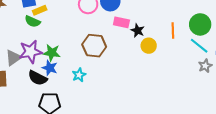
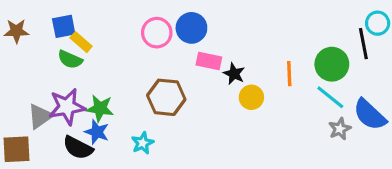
yellow rectangle: (40, 10) -> (81, 42), turned 64

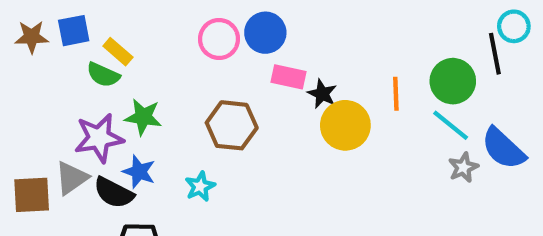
blue square: (64, 26) -> (74, 31), moved
yellow circle: (251, 97) -> (345, 125), size x1.5
green star: (100, 108) -> (143, 117), moved
gray triangle: (40, 116) -> (72, 178), moved

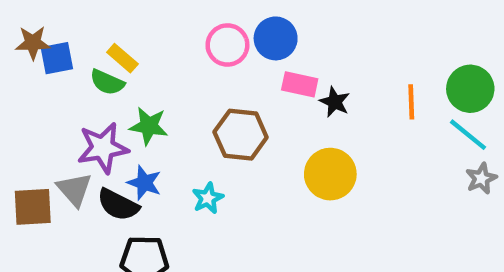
blue square: (74, 31) -> (57, 58), moved
yellow circle: (345, 125) -> (330, 174), moved
gray triangle: (72, 178) -> (74, 189), turned -36

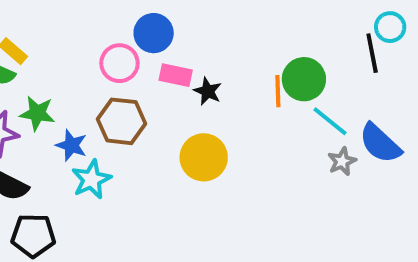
pink circle: (227, 45) -> (119, 63), moved
green circle: (470, 89) -> (304, 79), moved
blue star: (144, 183) -> (71, 145), moved
cyan star: (208, 198) -> (91, 179), size x1.4

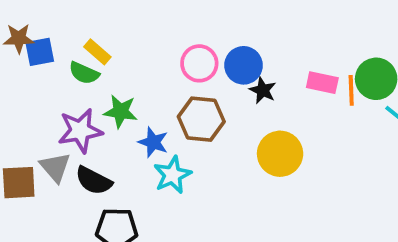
blue circle: (154, 33) -> (244, 65), moved
pink rectangle: (176, 75) -> (322, 83), moved
black star: (208, 91) -> (263, 90), moved

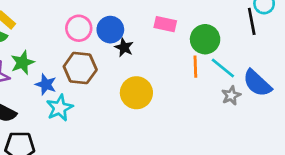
pink rectangle: (322, 83) -> (165, 24), moved
orange line: (351, 90) -> (195, 67), moved
green star: (121, 111) -> (22, 63), turned -30

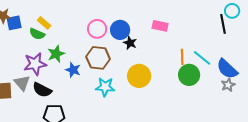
green circle: (205, 39) -> (189, 75), moved
gray star: (231, 95) -> (228, 85), moved
cyan star: (60, 108) -> (105, 87), moved, turned 30

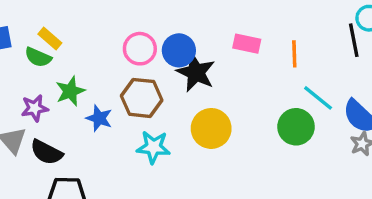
black star: (130, 43) -> (196, 72), size x1.6
orange line: (182, 57) -> (294, 54), moved
purple star: (35, 64) -> (35, 108), size x0.7

